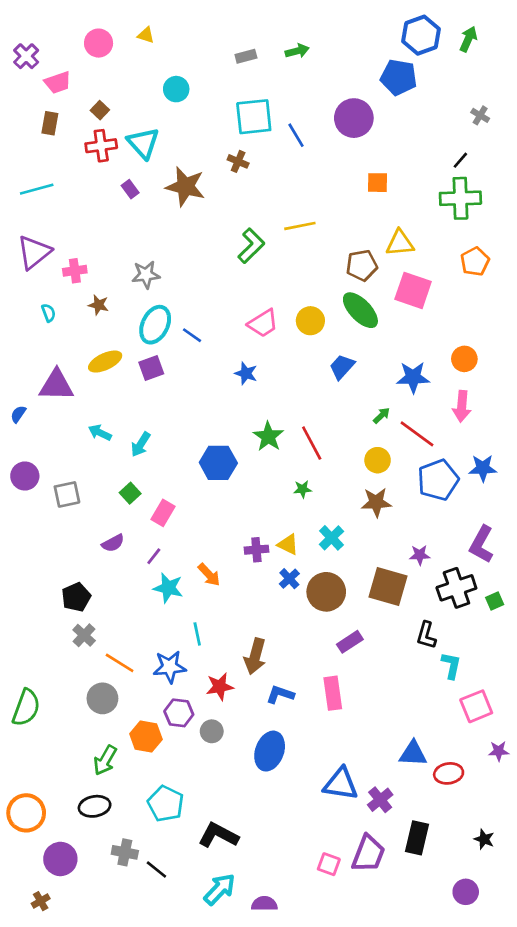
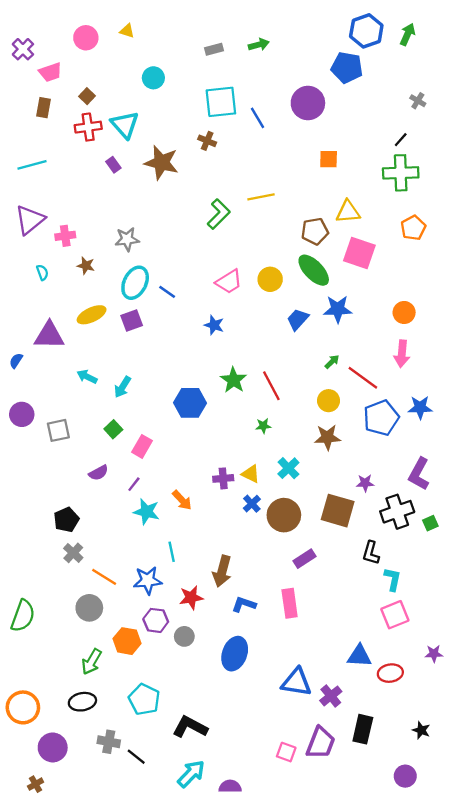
blue star: (413, 377) -> (338, 309), moved
pink square: (476, 706) -> (395, 615), moved

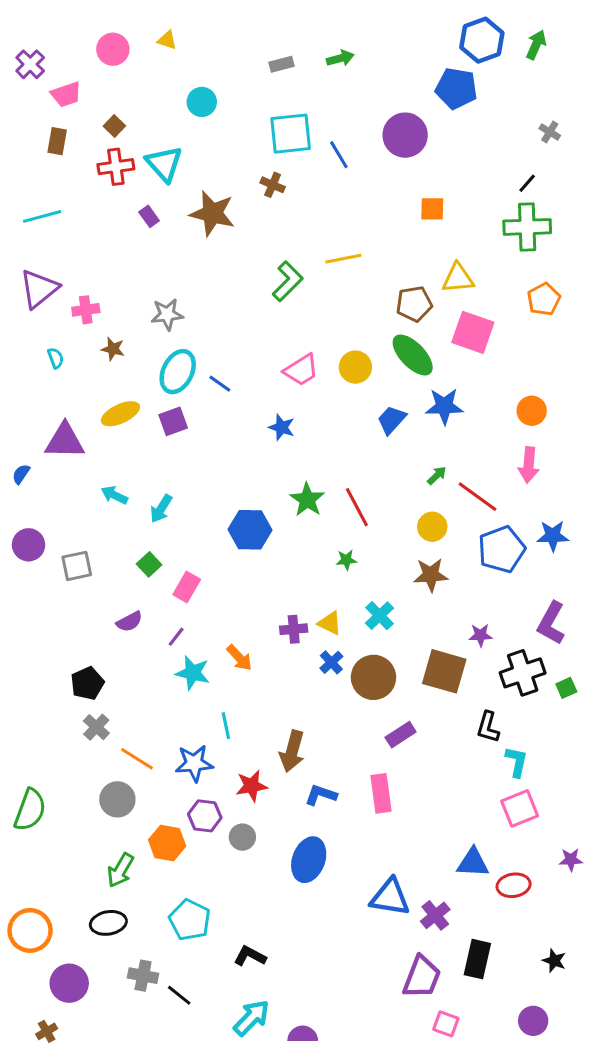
black L-shape: (190, 727) -> (250, 956), size x0.7
pink square: (286, 752) -> (446, 1024), moved

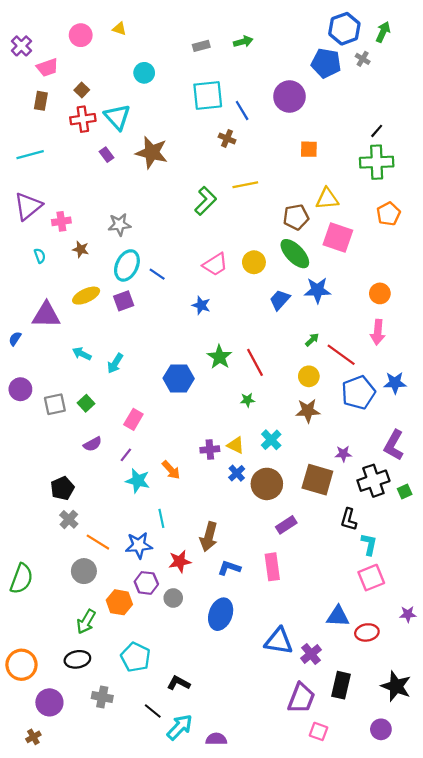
gray cross: (550, 132) -> (363, 59), moved
brown cross: (273, 185) -> (227, 138), moved
green square: (149, 564) -> (86, 403), moved
black star: (554, 961) -> (396, 686), size x1.8
black line: (179, 995) -> (153, 711), moved

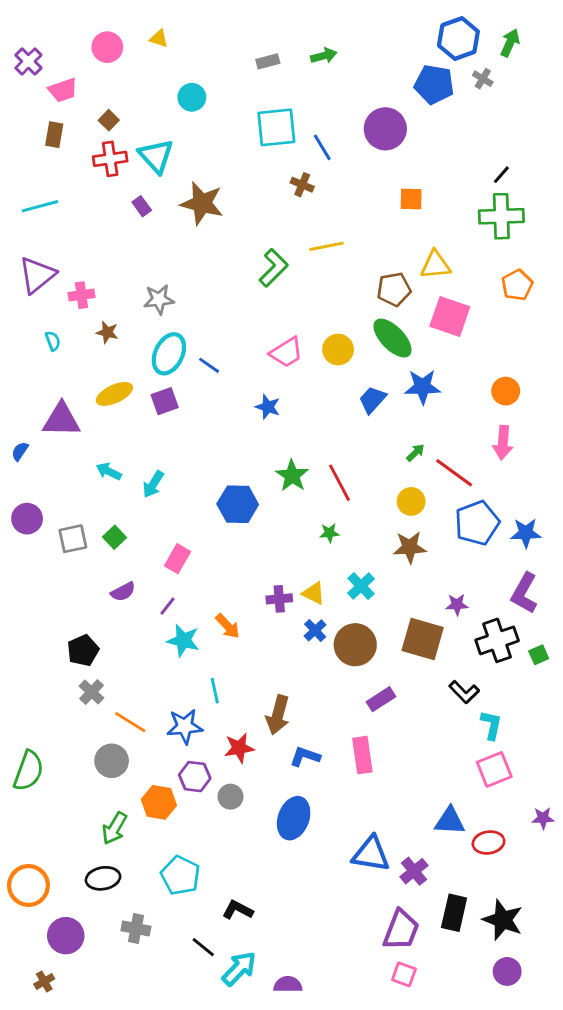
blue star: (395, 383) -> (526, 533), moved
black L-shape: (349, 519) -> (464, 692), turned -60
black star: (396, 686) -> (503, 920), moved
pink square: (319, 731) -> (404, 974), moved

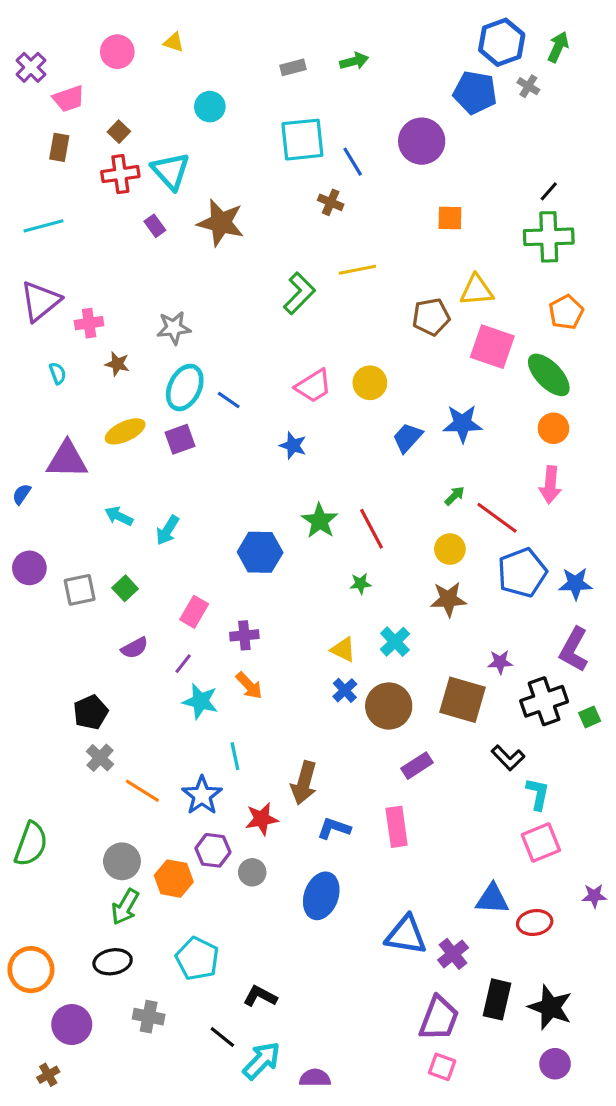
green ellipse: (392, 338) -> (549, 375), moved
purple cross: (279, 599) -> (244, 635), moved
blue star: (185, 726) -> (202, 795), turned -30
gray circle: (112, 761) -> (122, 861), moved

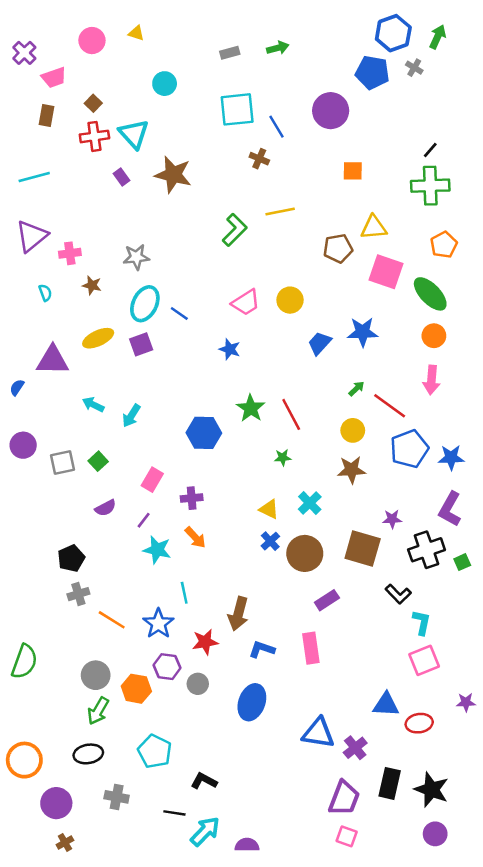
gray cross: (100, 758) -> (78, 594), turned 30
black line: (222, 1037) -> (174, 813), turned -30
brown cross: (48, 1075) -> (65, 842), moved

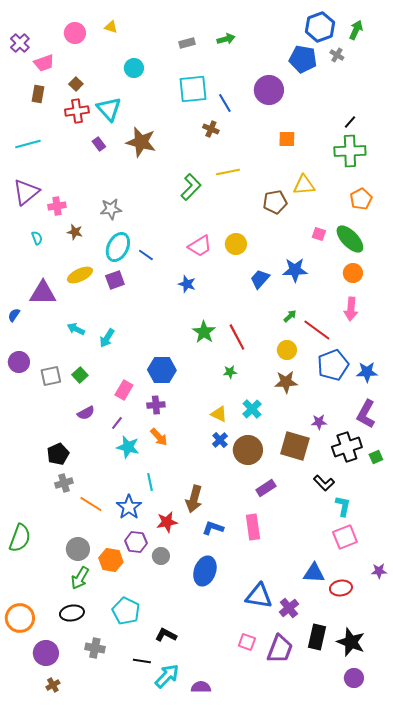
pink square: (386, 272) -> (319, 234), moved, size x0.5
blue hexagon: (204, 433) -> (162, 370), moved
pink square: (347, 836) -> (247, 642), moved

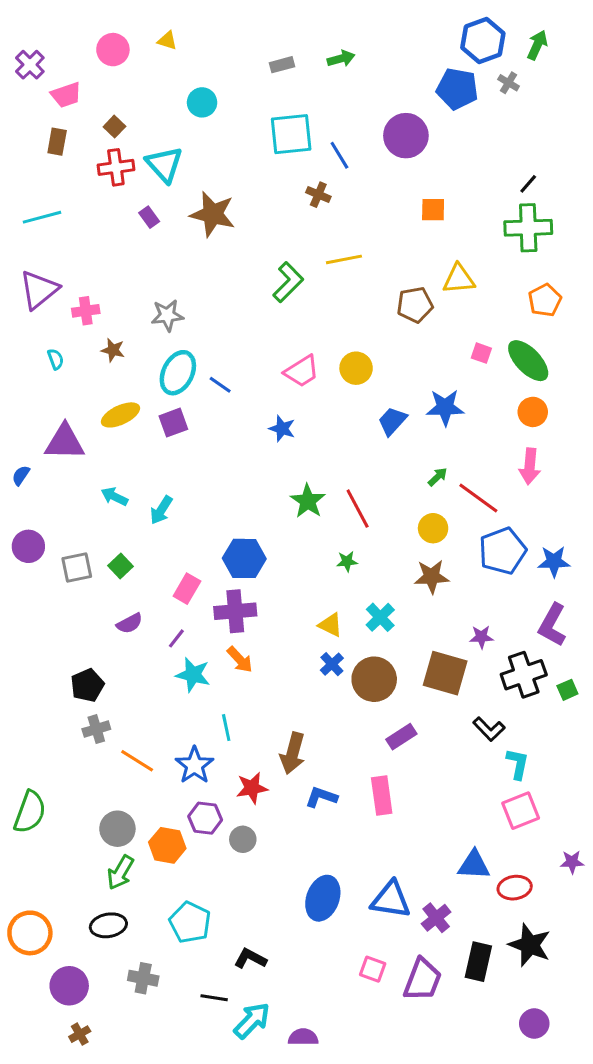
purple cross: (156, 405) -> (235, 611), size x1.5
blue ellipse: (205, 571) -> (323, 898), moved
black star: (351, 642) -> (530, 945), moved

